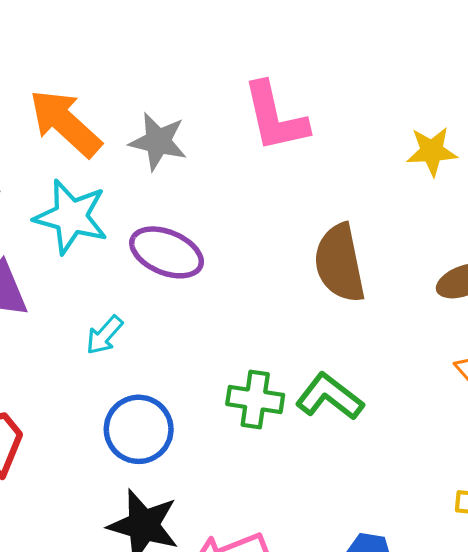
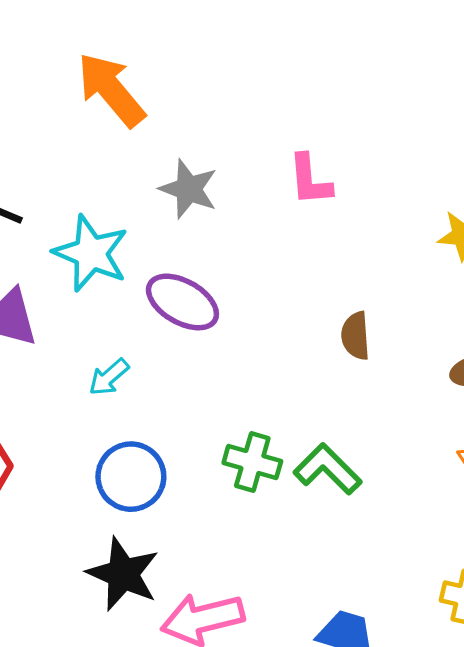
pink L-shape: (275, 117) -> (310, 180), size x0.7
orange arrow: (65, 123) -> (111, 90), moved
brown semicircle: (340, 263) -> (356, 336), size x0.6

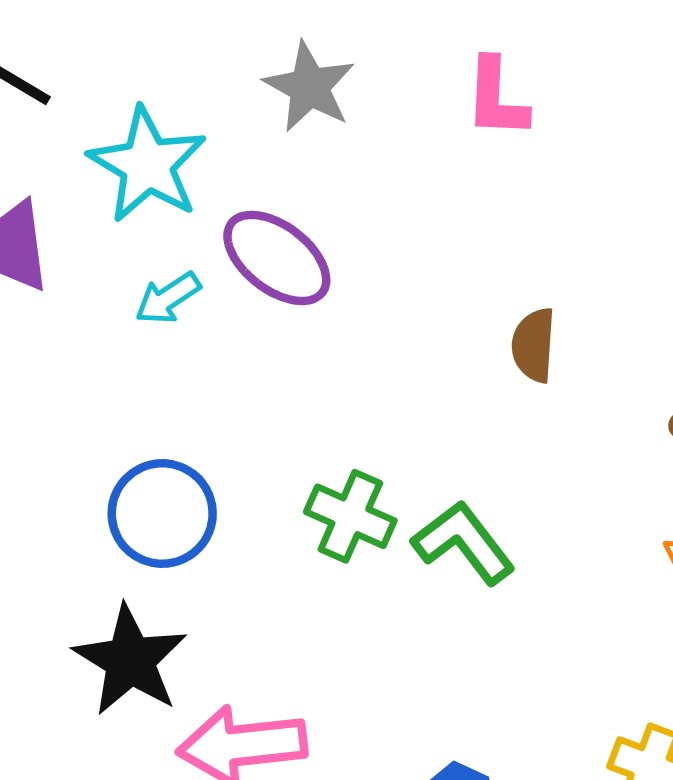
cyan arrow: (109, 377) -> (168, 298), moved

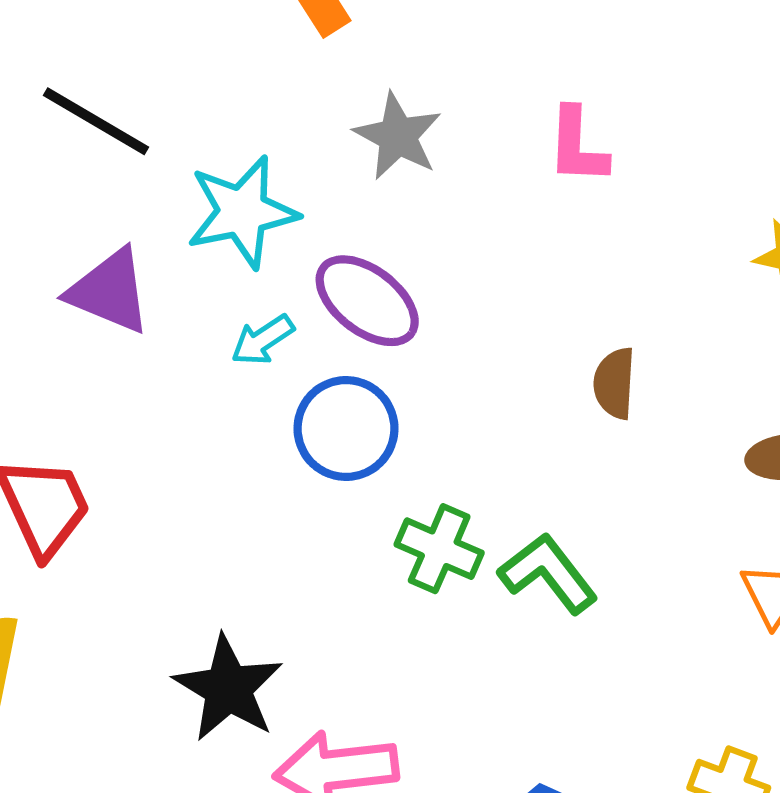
cyan star: (147, 165) -> (242, 212), turned 30
blue circle: (162, 514) -> (346, 429), moved

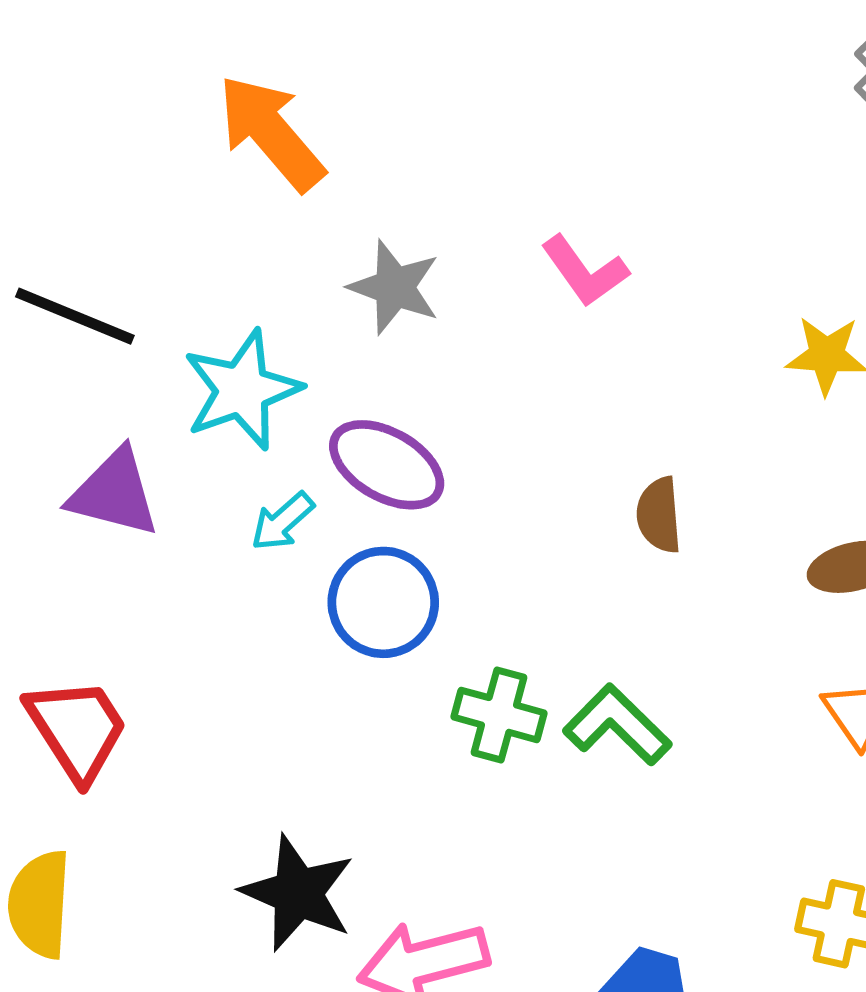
pink L-shape: (577, 146) -> (585, 271), turned -30

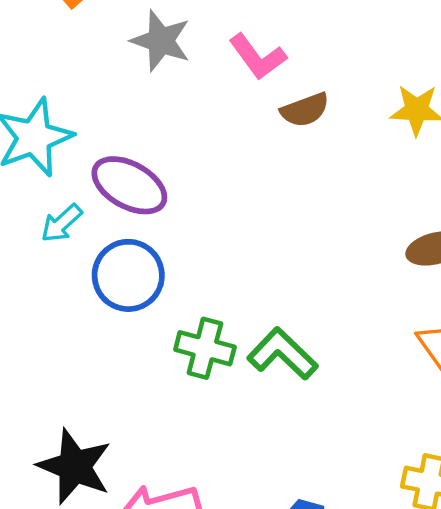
gray star: (394, 287) -> (161, 41), moved
brown semicircle: (659, 515) -> (305, 110), moved, turned -105

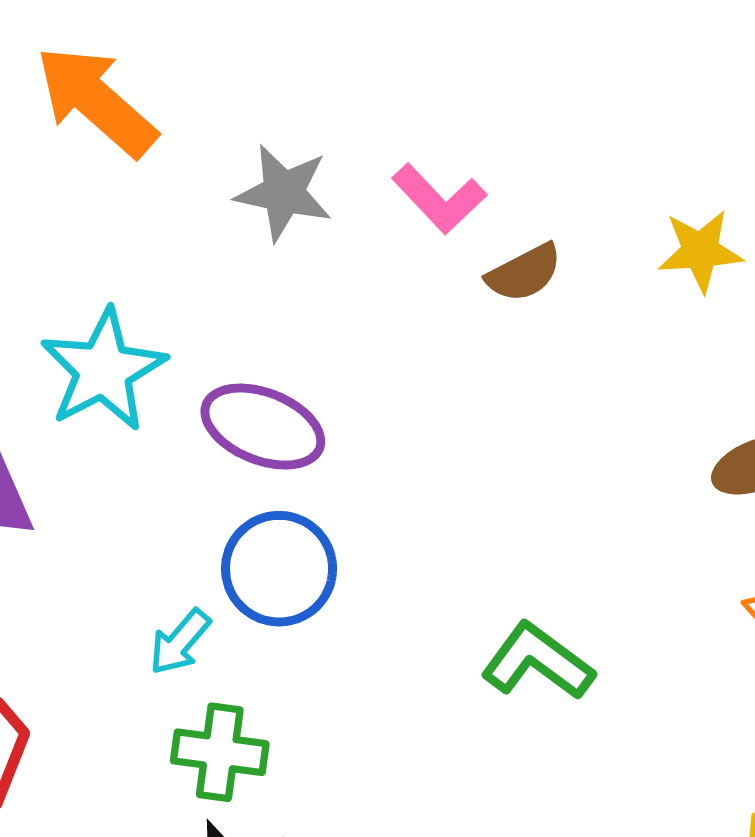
cyan arrow: (62, 223) -> (180, 642), moved
green cross: (205, 348) -> (220, 752), moved

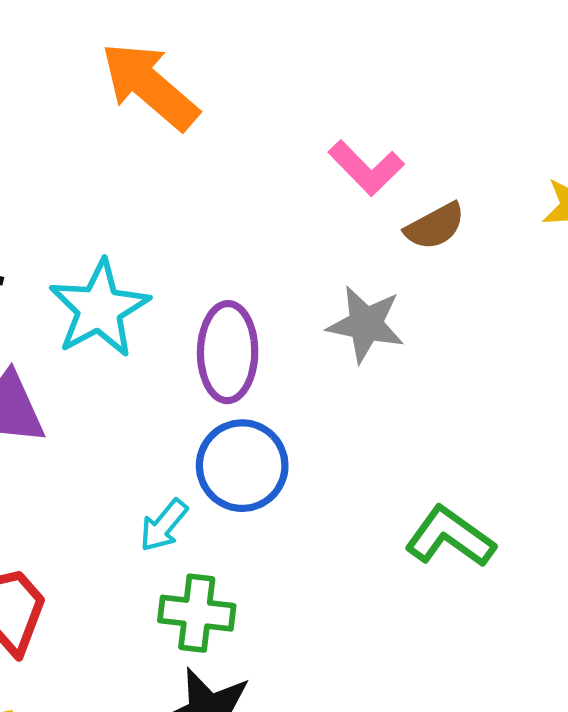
orange arrow: (96, 101) -> (150, 86), moved
gray star: (284, 193) -> (366, 324), moved
purple ellipse: (263, 427) -> (228, 352), turned 70

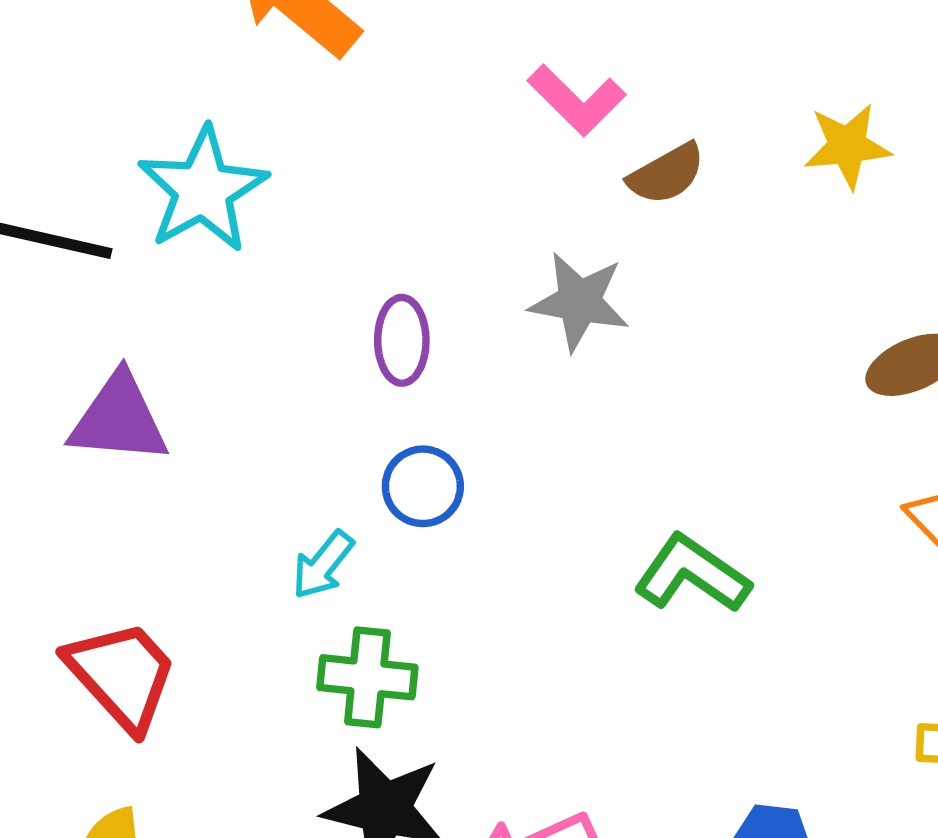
cyan star: (99, 309) -> (203, 190), moved
purple ellipse: (228, 352) -> (402, 340), size x0.7
blue circle: (242, 466) -> (423, 486), size x0.7

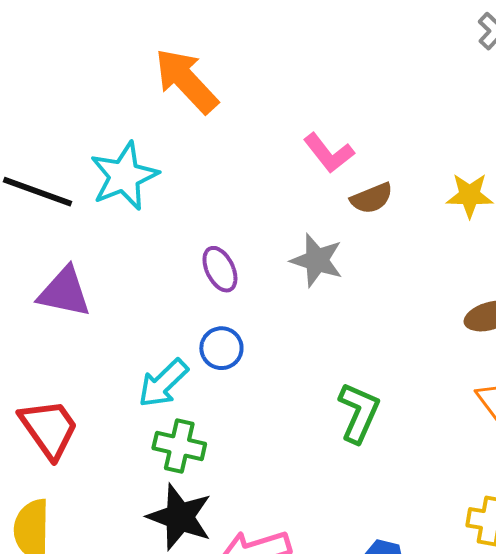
purple ellipse: (402, 340) -> (220, 269), turned -33
cyan arrow: (323, 565) -> (163, 383), size x1.4
green L-shape: (692, 574) -> (359, 413), turned 72

